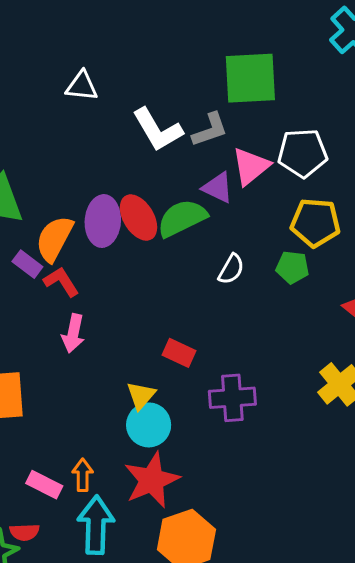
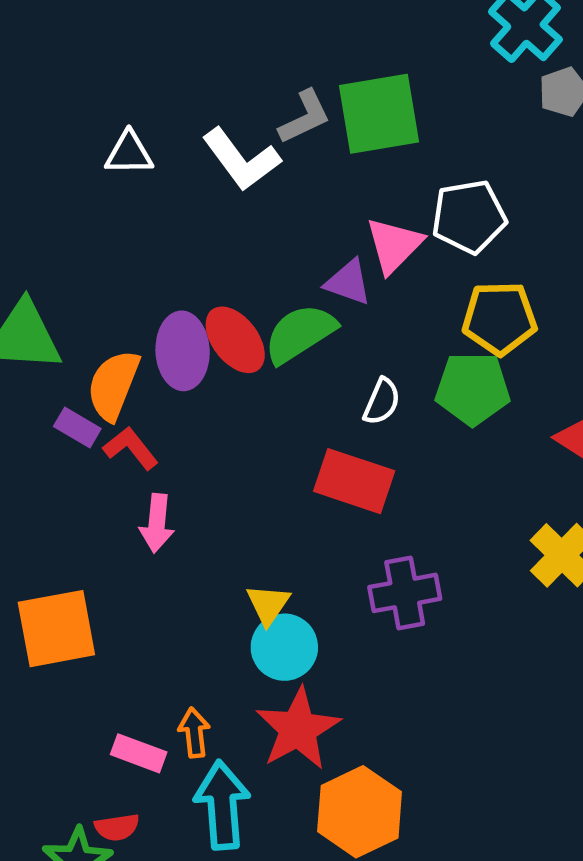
white L-shape: (158, 130) -> (241, 159), moved
gray L-shape: (210, 130) -> (305, 117), moved
green pentagon: (292, 267) -> (473, 389), size x1.5
red rectangle: (179, 353) -> (354, 481), moved, size x1.6

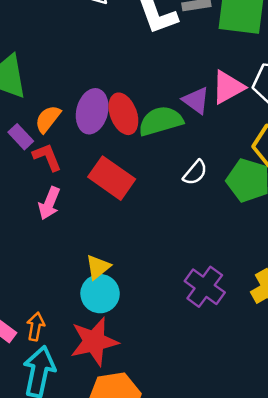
orange semicircle: (113, 385) -> (48, 119), size x0.7
red rectangle: (354, 481) -> (112, 178), moved
purple cross: (405, 593) -> (205, 287), moved, turned 30

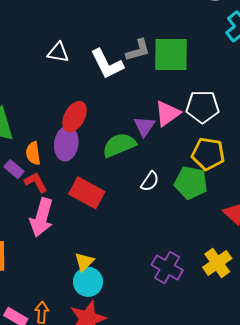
purple triangle: (196, 100) -> (144, 126), turned 35
red ellipse: (123, 114) -> (74, 117), moved, turned 56
orange semicircle: (48, 119) -> (33, 153), turned -40
pink arrow: (49, 203) -> (42, 217), size x1.5

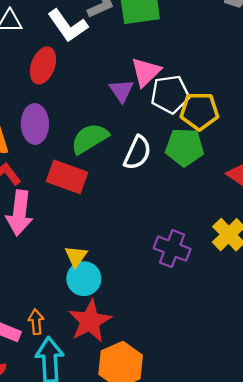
white pentagon: (203, 107) -> (170, 94), moved
red ellipse: (74, 117) -> (43, 65), moved
green semicircle: (119, 145) -> (90, 138), moved
white semicircle: (150, 181) -> (137, 153), size x1.4

